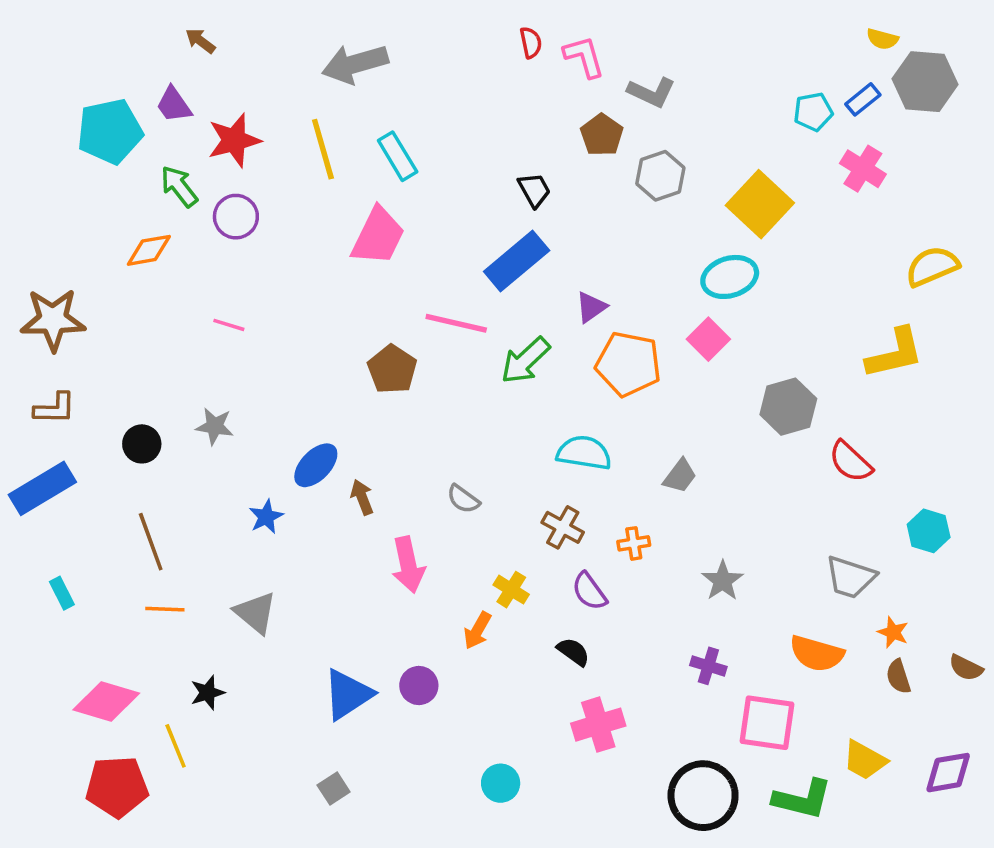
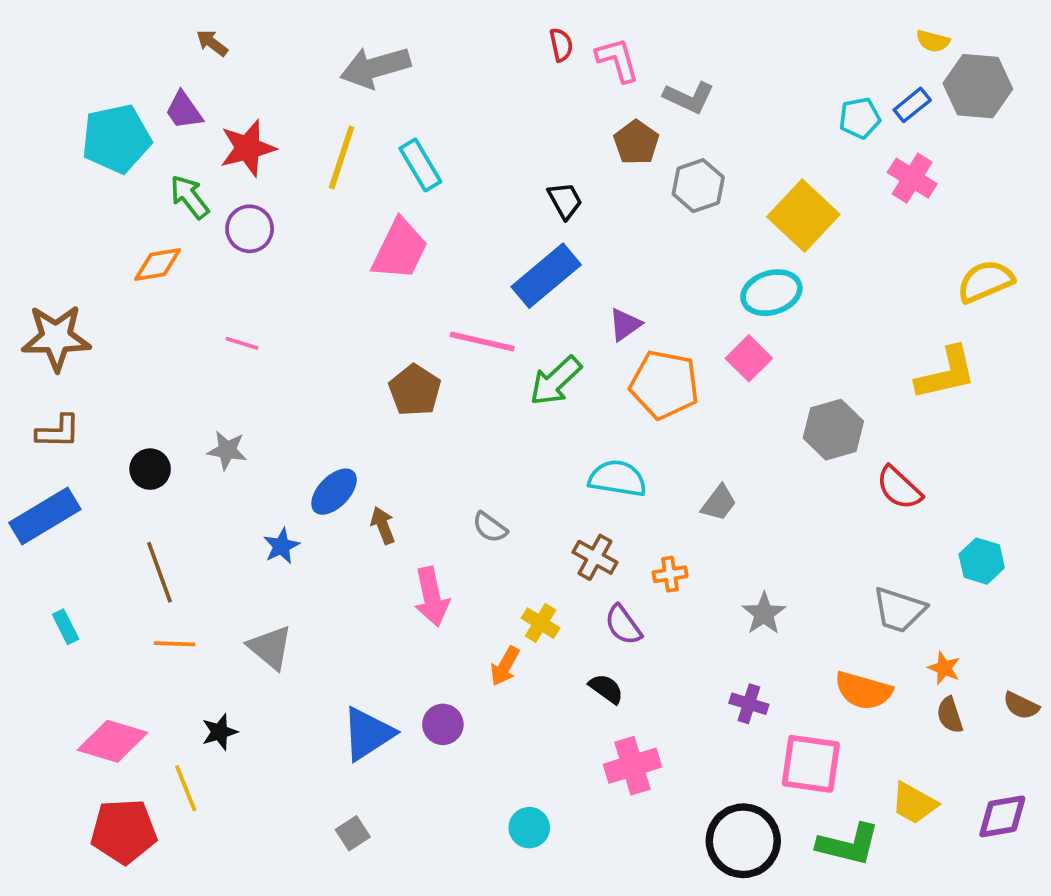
yellow line: (323, 149) -> (342, 157), turned 34

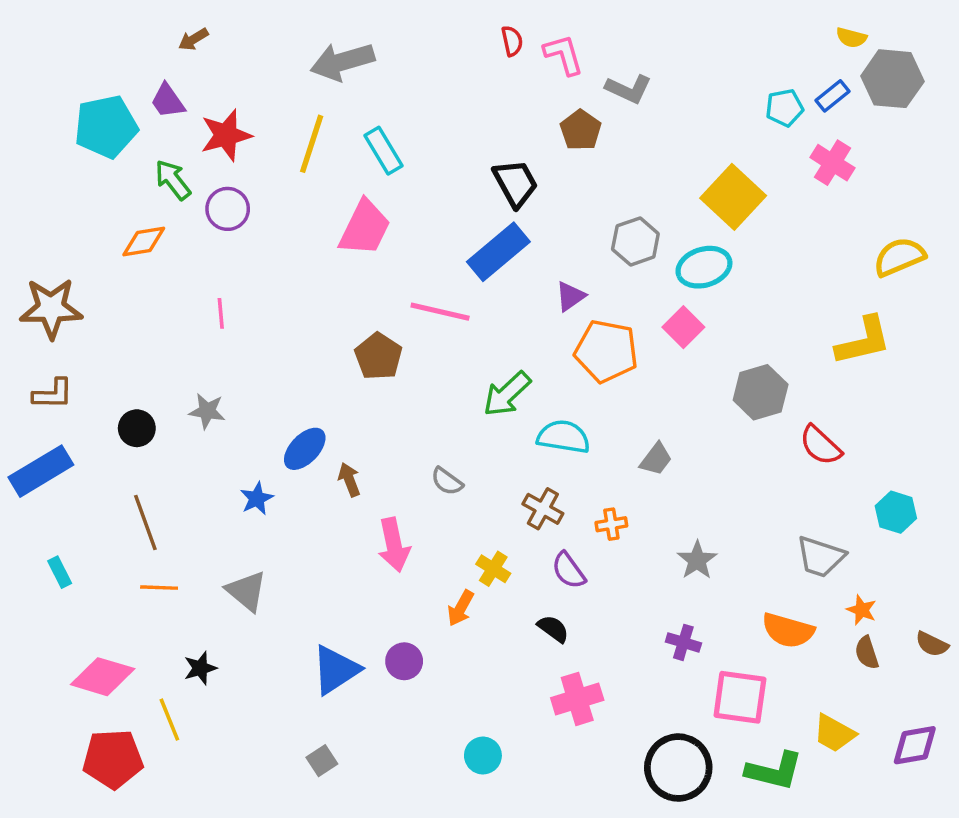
brown arrow: (212, 43) -> (193, 39), turned -68
gray hexagon: (698, 186) -> (635, 241), moved
black trapezoid: (565, 201) -> (515, 183), size x1.4
pink line: (242, 343) -> (221, 313), turned 68
green arrow: (556, 381) -> (507, 394), moved

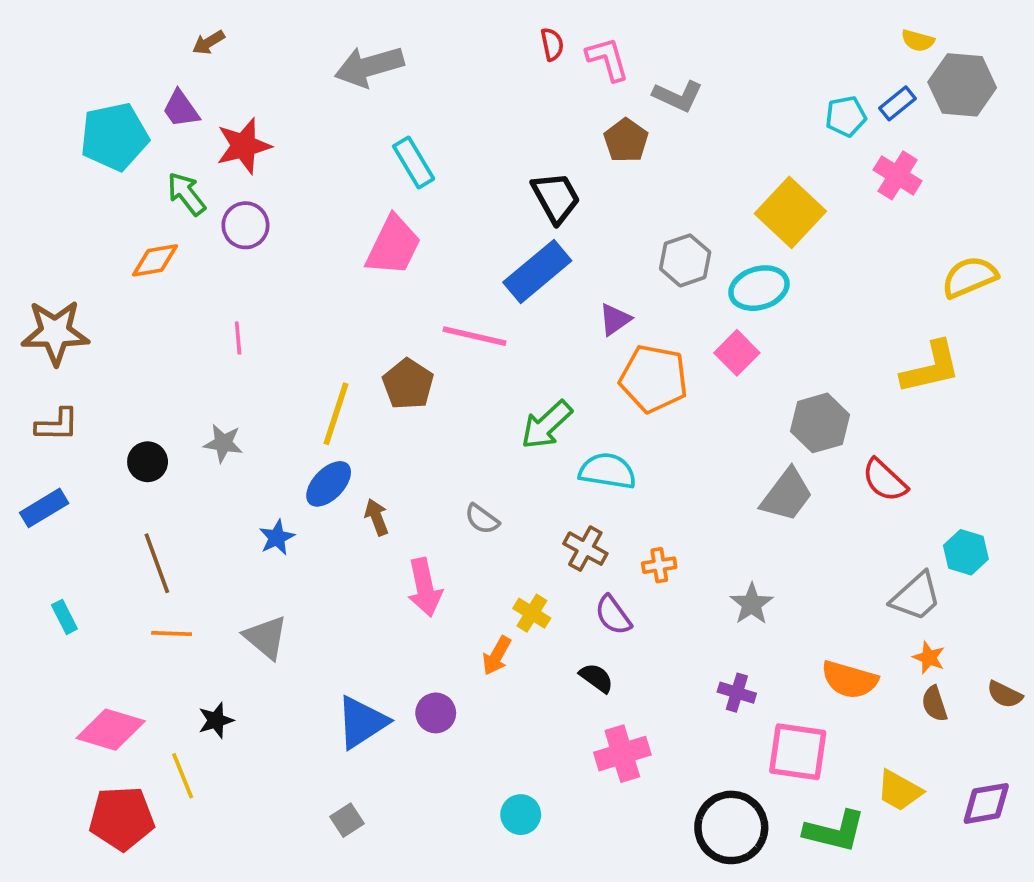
yellow line: (312, 144) -> (336, 414), moved
gray trapezoid: (656, 459) -> (787, 495), moved, size x1.5
blue rectangle: (41, 471) -> (44, 508), size x0.7
gray trapezoid: (820, 557) -> (916, 597), moved, turned -60

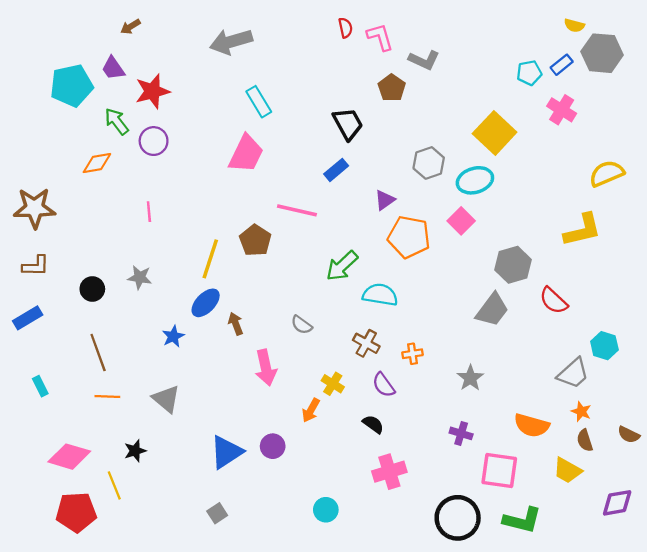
blue rectangle: (537, 271) -> (336, 170), size x0.6
yellow trapezoid: (899, 791) -> (567, 470), moved

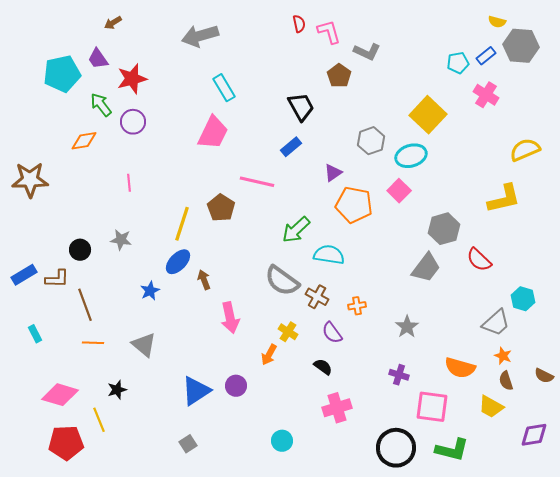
brown L-shape: (36, 266) -> (57, 279), moved
gray semicircle: (302, 325) -> (282, 281), moved, size x1.8

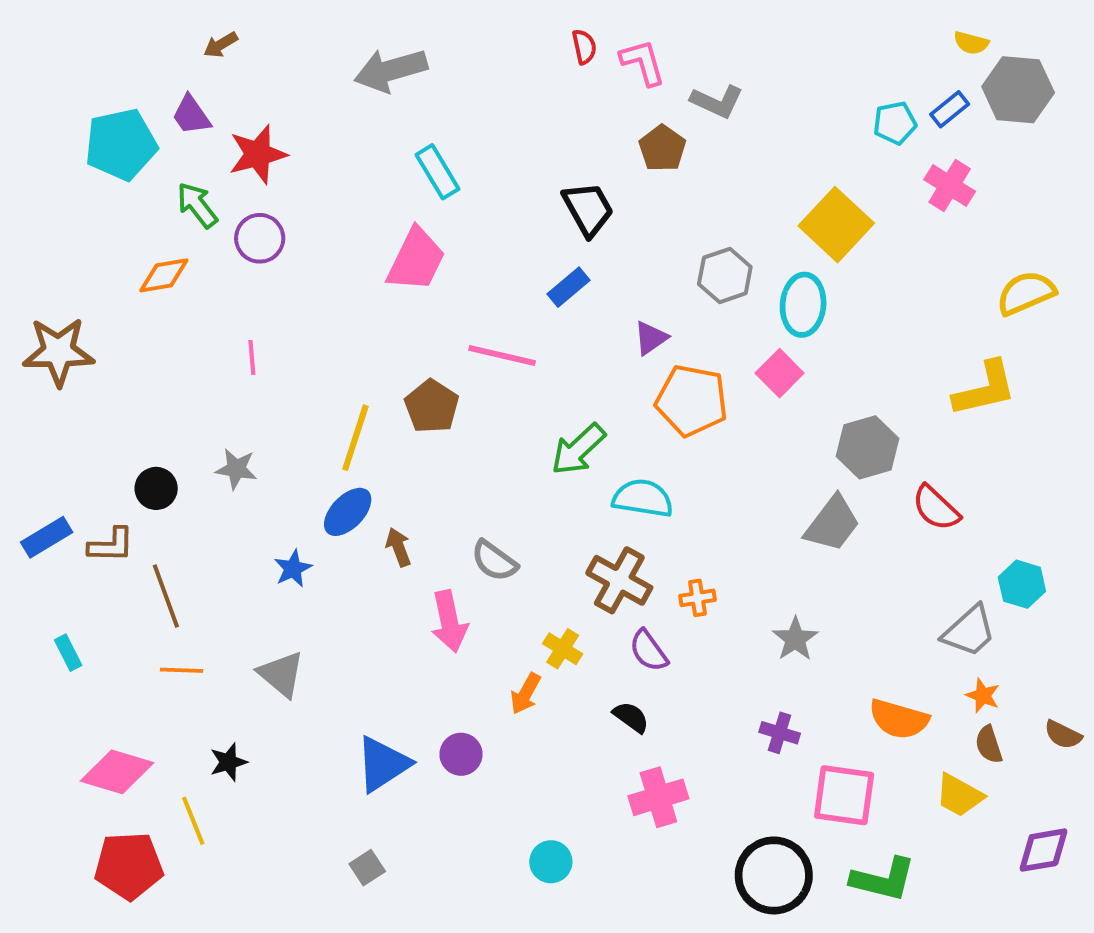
cyan ellipse: (411, 156) -> (803, 305), turned -68
gray semicircle: (282, 281) -> (494, 561), moved, size x0.7
brown cross: (317, 297) -> (619, 580), size x1.4

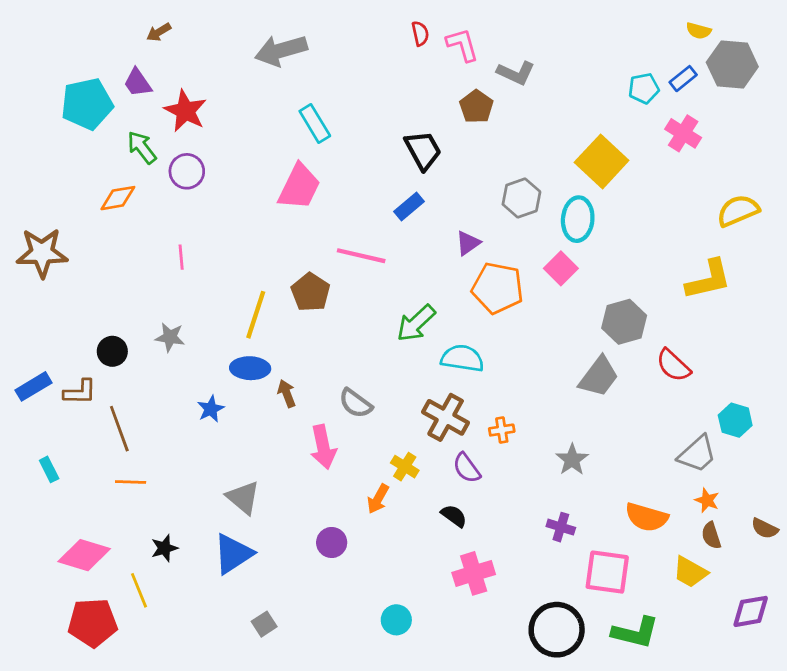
red star: (258, 154) -> (185, 111), turned -30
blue ellipse: (348, 512) -> (250, 368), turned 48
gray triangle: (281, 674) -> (243, 498), moved
blue triangle: (383, 764) -> (233, 554), moved

